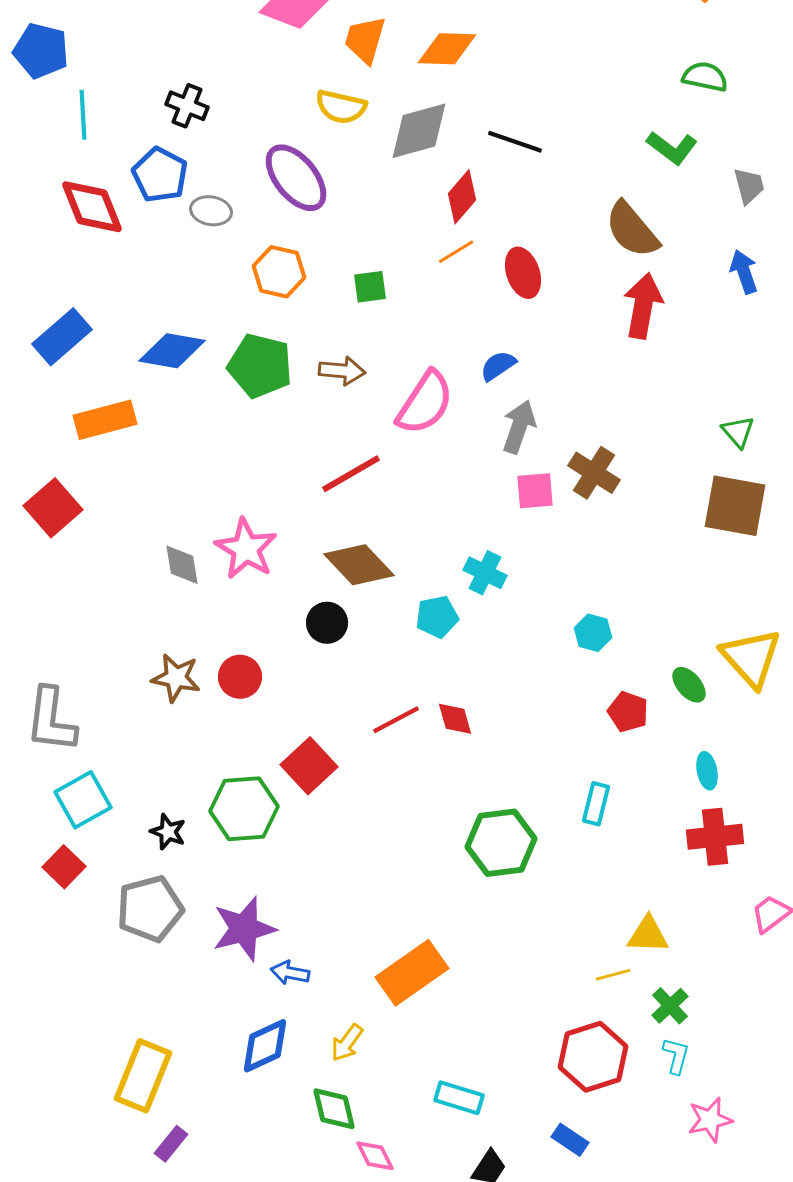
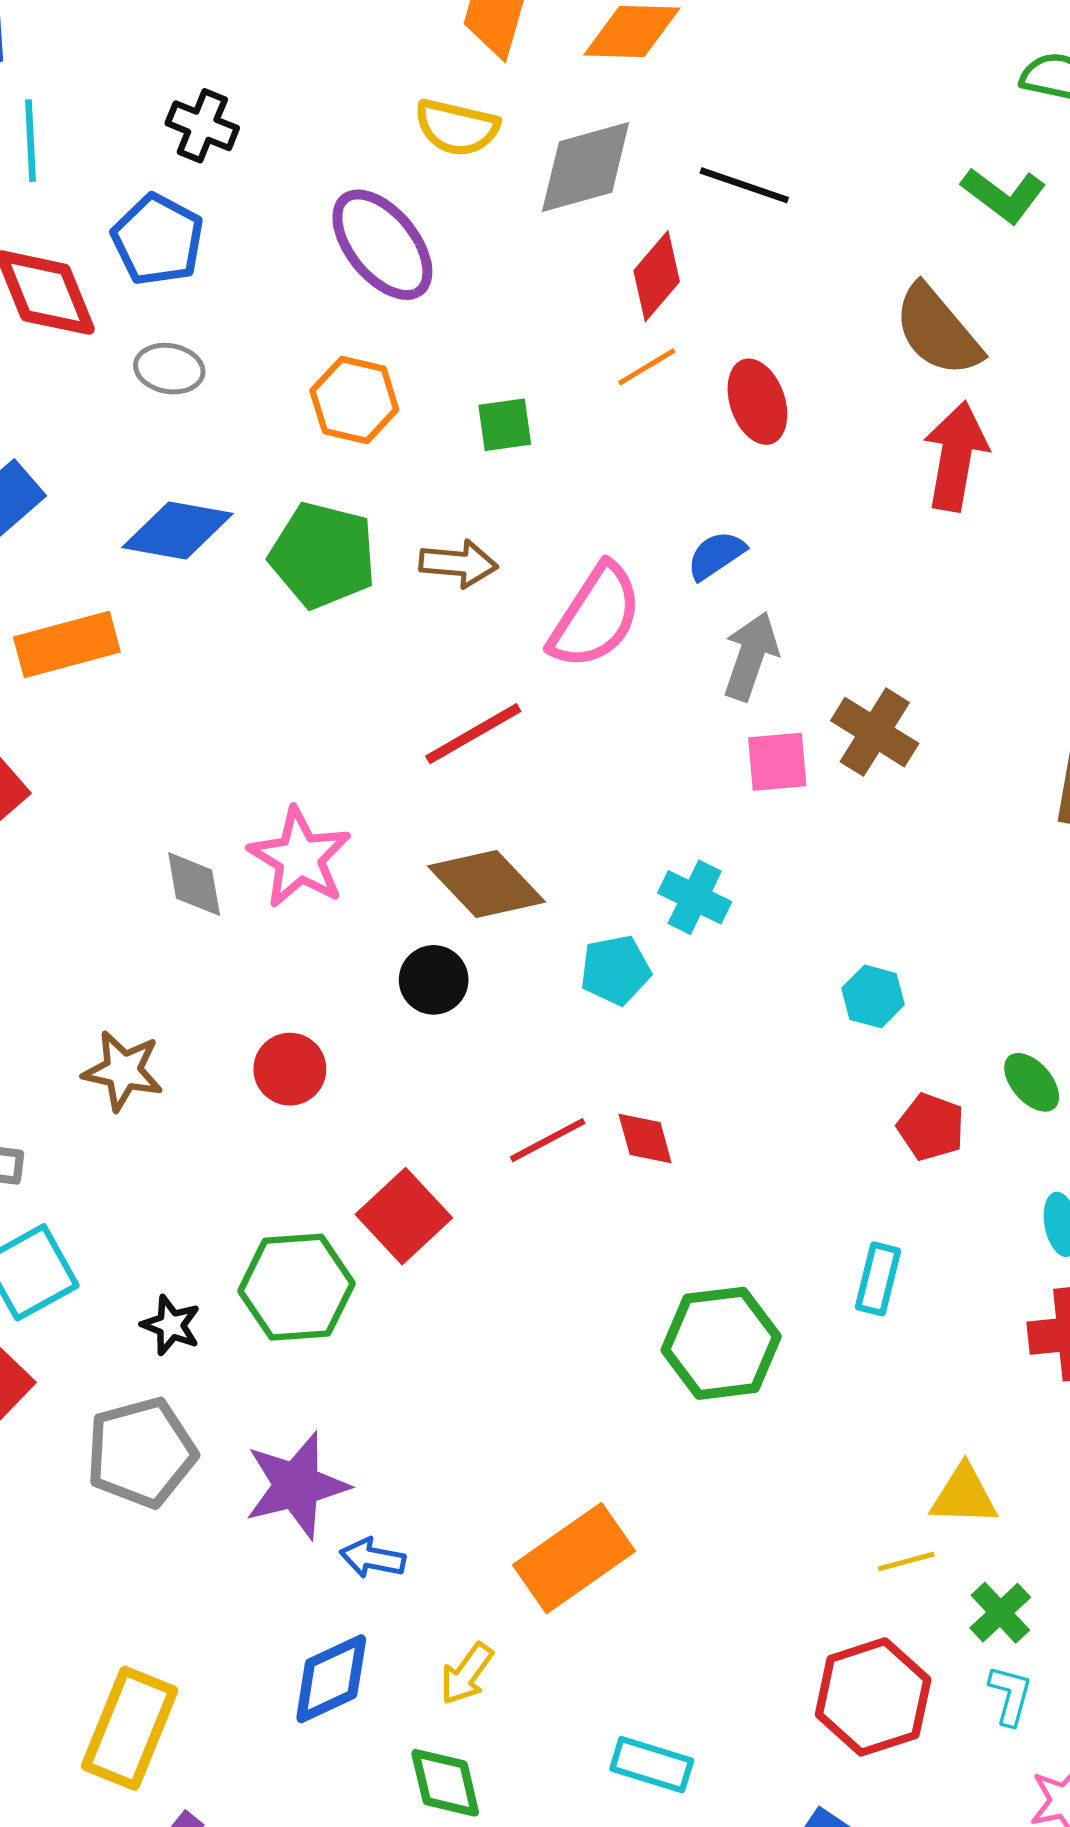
gray ellipse: (211, 211) -> (169, 369), moved
brown star: (176, 678) -> (123, 1071), moved

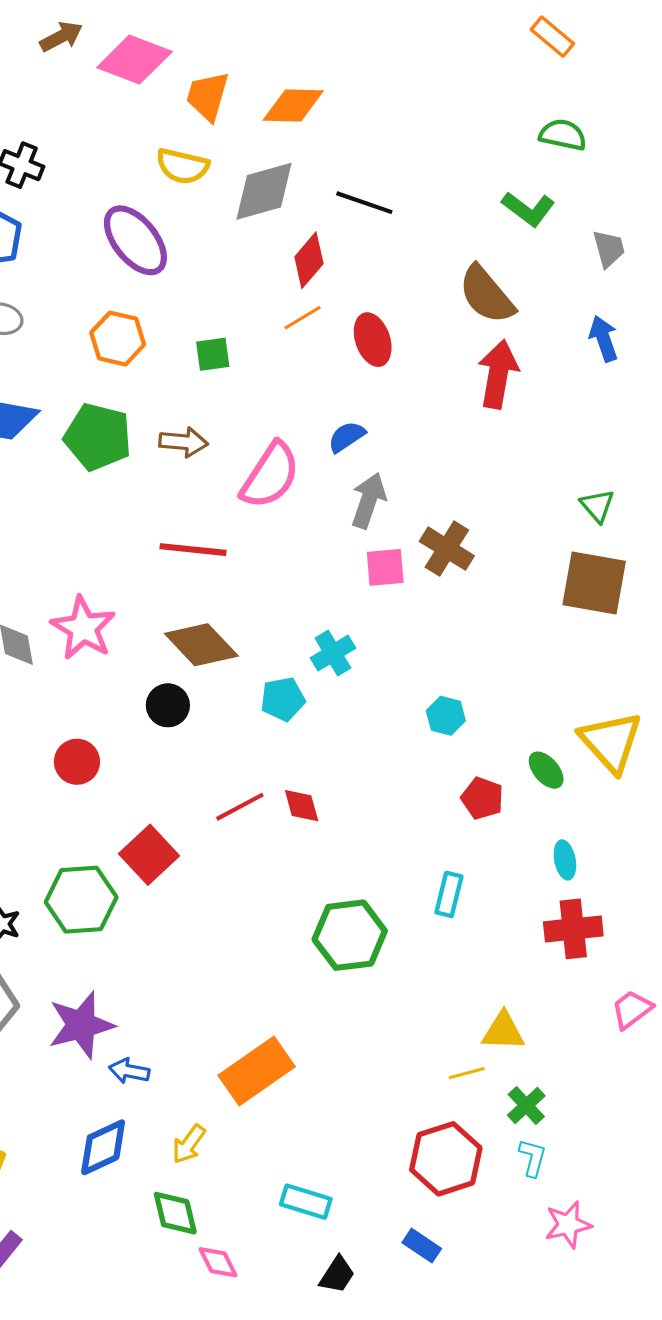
red line: (473, 734) -> (193, 550), turned 36
cyan cross: (695, 897) -> (333, 653), turned 33

